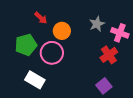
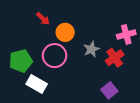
gray star: (97, 24) -> (91, 49), moved
pink cross: (120, 33) -> (126, 34), turned -36
green pentagon: (26, 45) -> (21, 61), moved

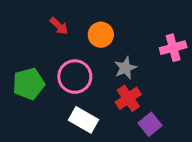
orange circle: (65, 32) -> (101, 35), moved
red cross: (115, 58) -> (128, 98), moved
white rectangle: (37, 84) -> (83, 120), moved

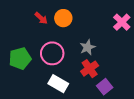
orange circle: (101, 35) -> (63, 18), moved
pink cross: (173, 48) -> (122, 22), moved, turned -30

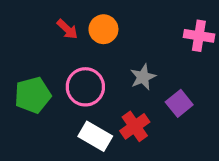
pink cross: (122, 22) -> (199, 36), turned -36
red cross: (90, 69) -> (135, 126), moved
purple square: (105, 87) -> (179, 103), moved

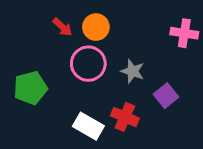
gray star: (143, 77) -> (132, 71), turned -30
pink circle: (85, 87) -> (88, 64), moved
red cross: (135, 126) -> (125, 117), turned -32

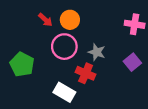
green pentagon: (30, 88) -> (22, 64), turned -30
purple square: (166, 96) -> (132, 62), moved
red cross: (125, 117) -> (86, 73), moved

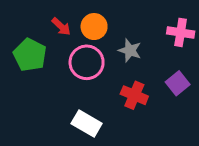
gray star: (97, 52) -> (130, 50), moved
green pentagon: (22, 64) -> (30, 55), moved
red cross: (86, 73) -> (134, 95), moved

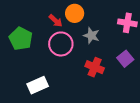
red arrow: (61, 27) -> (56, 21), moved
orange circle: (94, 27) -> (75, 13), moved
white rectangle: (87, 124) -> (38, 85), moved, turned -54

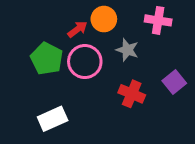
red arrow: (56, 21) -> (77, 29), turned -80
pink cross: (127, 23) -> (158, 20), moved
green pentagon: (21, 39) -> (47, 59), moved

